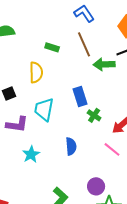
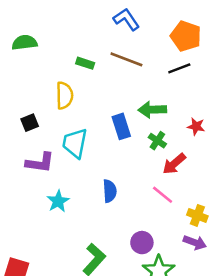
brown line: (84, 44) -> (126, 59), turned -45
green arrow: (104, 64) -> (152, 110), moved
green cross: (94, 115) -> (157, 141), moved

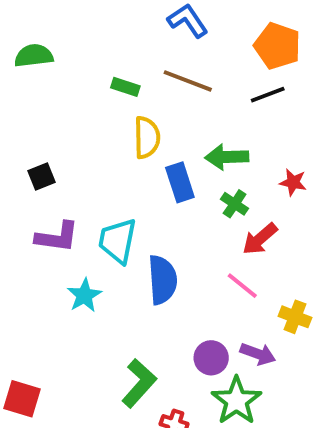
yellow semicircle: (65, 95) -> (147, 138), moved
cyan trapezoid: (75, 143) -> (118, 241), moved
blue semicircle: (110, 191) -> (162, 280), size x1.4
purple arrow: (195, 243) -> (258, 354), moved

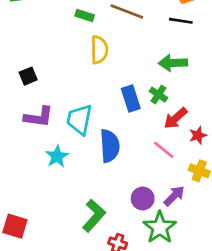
black line: (268, 95) -> (181, 21), turned 30
green arrow: (227, 157) -> (173, 63), moved
blue rectangle: (180, 182) -> (131, 98), moved
red star: (293, 182) -> (198, 135), moved, turned -30
purple arrow: (258, 354) -> (174, 196), turned -65

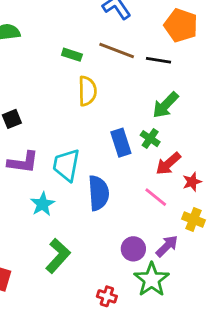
black line: (181, 21) -> (159, 60), moved
green arrow: (173, 63) -> (166, 105), turned -44
green L-shape: (94, 216) -> (58, 256), moved

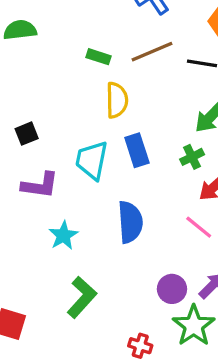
brown line: (117, 51) -> (152, 52), turned -44
green cross: (150, 139) -> (192, 157), turned 30
blue rectangle: (121, 143) -> (137, 150), moved
cyan trapezoid: (66, 165) -> (92, 160), moved

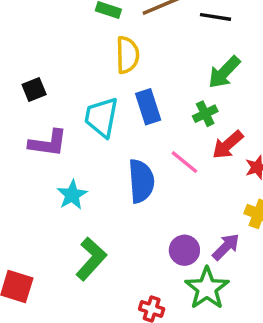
pink line: (199, 227) -> (184, 162), moved

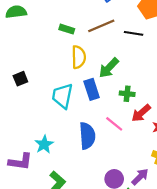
green arrow: (224, 72) -> (109, 68), moved
green cross: (205, 114) -> (127, 94), turned 32
purple L-shape: (48, 143) -> (20, 162), moved

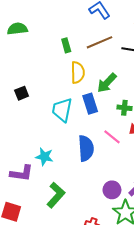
green rectangle: (67, 29) -> (66, 45), turned 56
cyan star: (44, 144) -> (44, 157), turned -30

